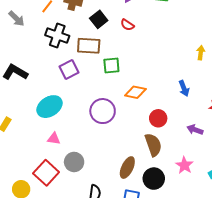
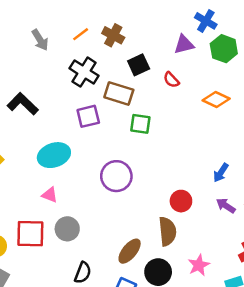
blue arrow: (184, 88) -> (221, 173), turned 42
orange diamond: (135, 92) -> (216, 100), moved
purple arrow: (195, 130) -> (226, 206), moved
red square: (46, 173) -> (30, 234), turned 35

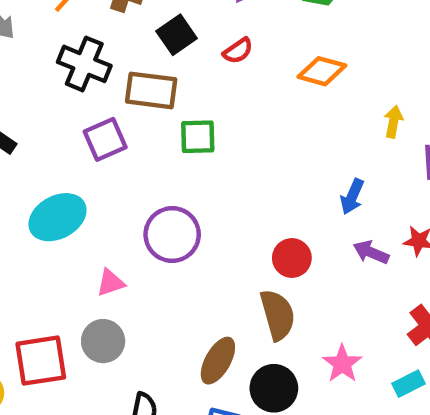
red semicircle: (171, 80) -> (238, 51), turned -72
pink triangle: (50, 195) -> (111, 283), moved, turned -30

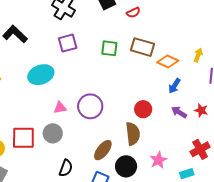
orange diamond: (322, 71) -> (168, 61), moved
brown rectangle: (151, 90) -> (143, 47), moved
purple circle: (172, 235) -> (90, 106), moved

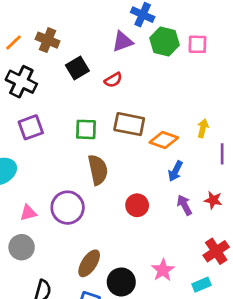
purple arrow: (179, 112) -> (184, 205), turned 35
brown semicircle: (133, 134) -> (98, 170), moved

